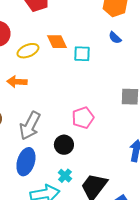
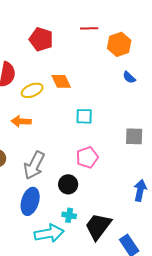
blue semicircle: (115, 38) -> (129, 77), moved
cyan square: (82, 54) -> (84, 116), moved
cyan cross: (65, 176) -> (69, 215), turned -32

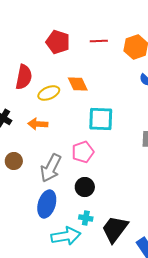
red line: (89, 28) -> (99, 41), moved
cyan square: (84, 116) -> (101, 119), size x1.5
pink pentagon: (87, 157) -> (83, 152), moved

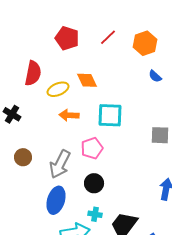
red line: (99, 41) -> (108, 37), turned -42
orange arrow: (38, 124) -> (69, 115), moved

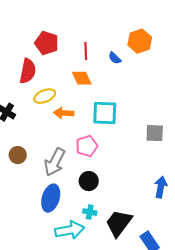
red line: (108, 37) -> (86, 51), moved, turned -48
red pentagon: (67, 38) -> (47, 43), moved
blue semicircle: (155, 76) -> (115, 58), moved
yellow ellipse: (58, 89) -> (45, 96), moved

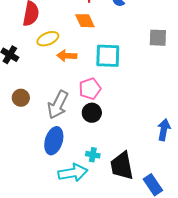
gray square: (155, 133) -> (158, 38), moved
black circle: (89, 181) -> (92, 113), moved
black trapezoid: (119, 223) -> (122, 166), turned -48

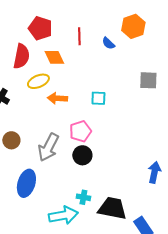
orange diamond: (85, 21) -> (54, 57), moved
cyan square: (108, 56) -> (98, 98), size x0.6
blue ellipse: (54, 141) -> (26, 183), moved
black trapezoid: (122, 166) -> (112, 208), turned 112

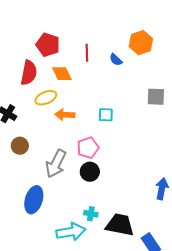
brown circle: (11, 140) -> (20, 146), moved

